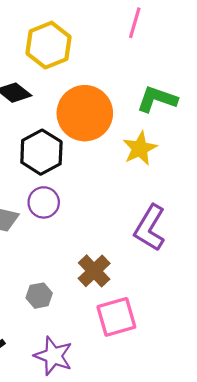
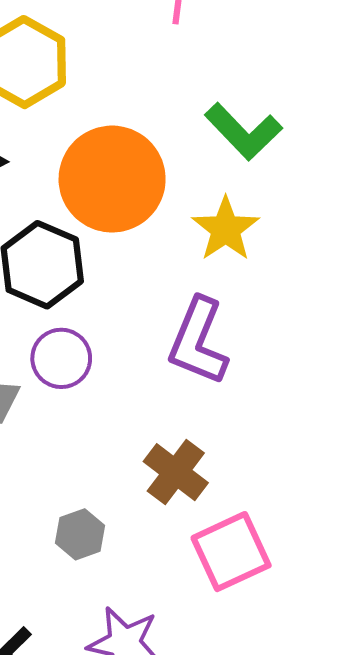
green L-shape: (157, 99) -> (243, 131), turned -144
purple L-shape: (150, 228) -> (198, 341), moved

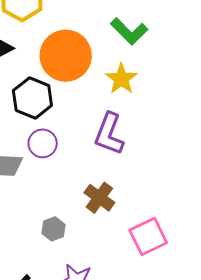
pink square: (231, 552) -> (148, 236), moved

